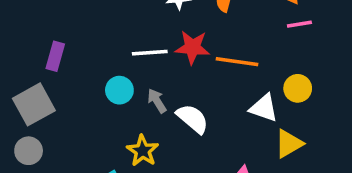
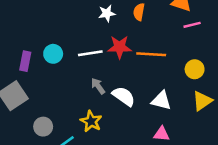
cyan circle: (119, 90) -> (53, 54), moved
white triangle: (264, 108) -> (161, 101), moved
yellow triangle: (289, 144) -> (202, 101), moved
gray circle: (29, 151) -> (43, 127), moved

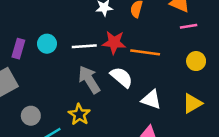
yellow circle: (195, 69) -> (196, 61), moved
gray arrow: (98, 86) -> (89, 80), size x1.6
white semicircle: (124, 96) -> (122, 77), moved

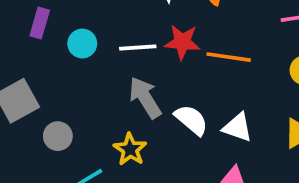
purple rectangle: (18, 49) -> (40, 23), moved
white semicircle: (122, 77) -> (191, 120), moved
gray circle: (31, 116) -> (58, 136), moved

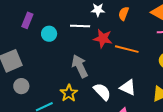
white line: (138, 47) -> (80, 26), moved
white semicircle: (191, 120) -> (102, 92), moved
gray circle: (58, 136) -> (21, 86), moved

